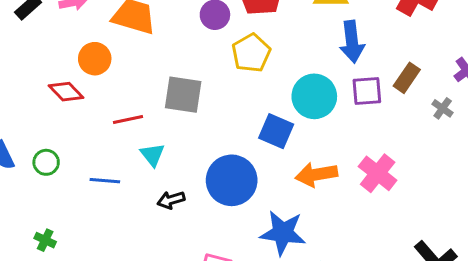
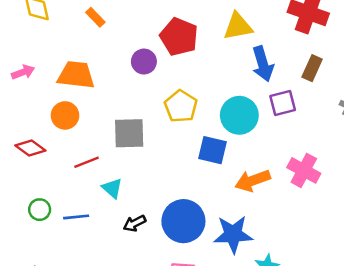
yellow pentagon: (251, 53) -> (181, 106), moved
orange circle: (95, 59) -> (65, 115), moved
brown rectangle: (407, 78) -> (312, 68), moved
green circle: (46, 162) -> (40, 210), moved
blue circle: (232, 180) -> (183, 221), moved

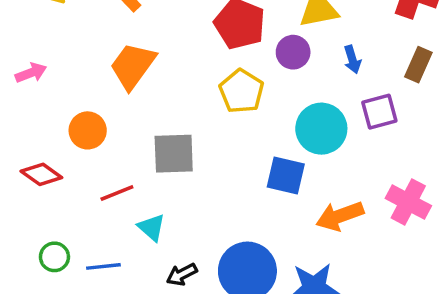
purple circle: (144, 62) -> (293, 52), moved
blue arrow: (263, 64) -> (352, 59), size x0.6
orange trapezoid: (76, 75) -> (133, 66), moved, turned -60
yellow pentagon: (181, 106) -> (241, 91), moved

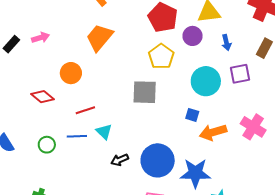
gray square: (174, 154) -> (145, 92), moved
blue square: (286, 175) -> (192, 115), moved, size x0.6
blue line: (103, 266) -> (77, 136), moved

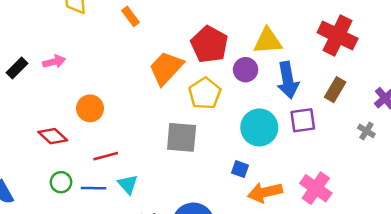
orange trapezoid: (99, 38) -> (166, 68), moved
blue arrow: (226, 42) -> (288, 80), size x1.8
green circle: (47, 145) -> (61, 182), moved

